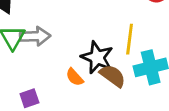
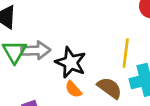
black star: (97, 57) -> (71, 62), moved

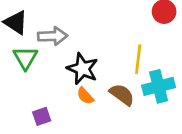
gray arrow: (36, 50) -> (53, 36), moved

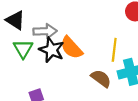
black star: (82, 69) -> (52, 50), moved
orange semicircle: (85, 96) -> (71, 48), moved, size x1.6

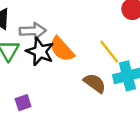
yellow line: (114, 50) -> (109, 52), turned -45

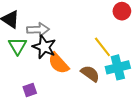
orange semicircle: (62, 49) -> (58, 63), moved

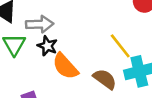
black star: (44, 47) -> (47, 46), size x0.7

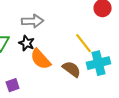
gray arrow: (40, 24) -> (33, 21), moved

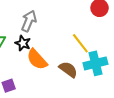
gray arrow: (33, 21) -> (29, 21), turned -65

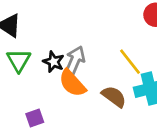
gray arrow: (29, 21) -> (75, 60), moved

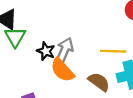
green triangle: (19, 60) -> (15, 37), moved
yellow line: (130, 62) -> (113, 51), turned -50

